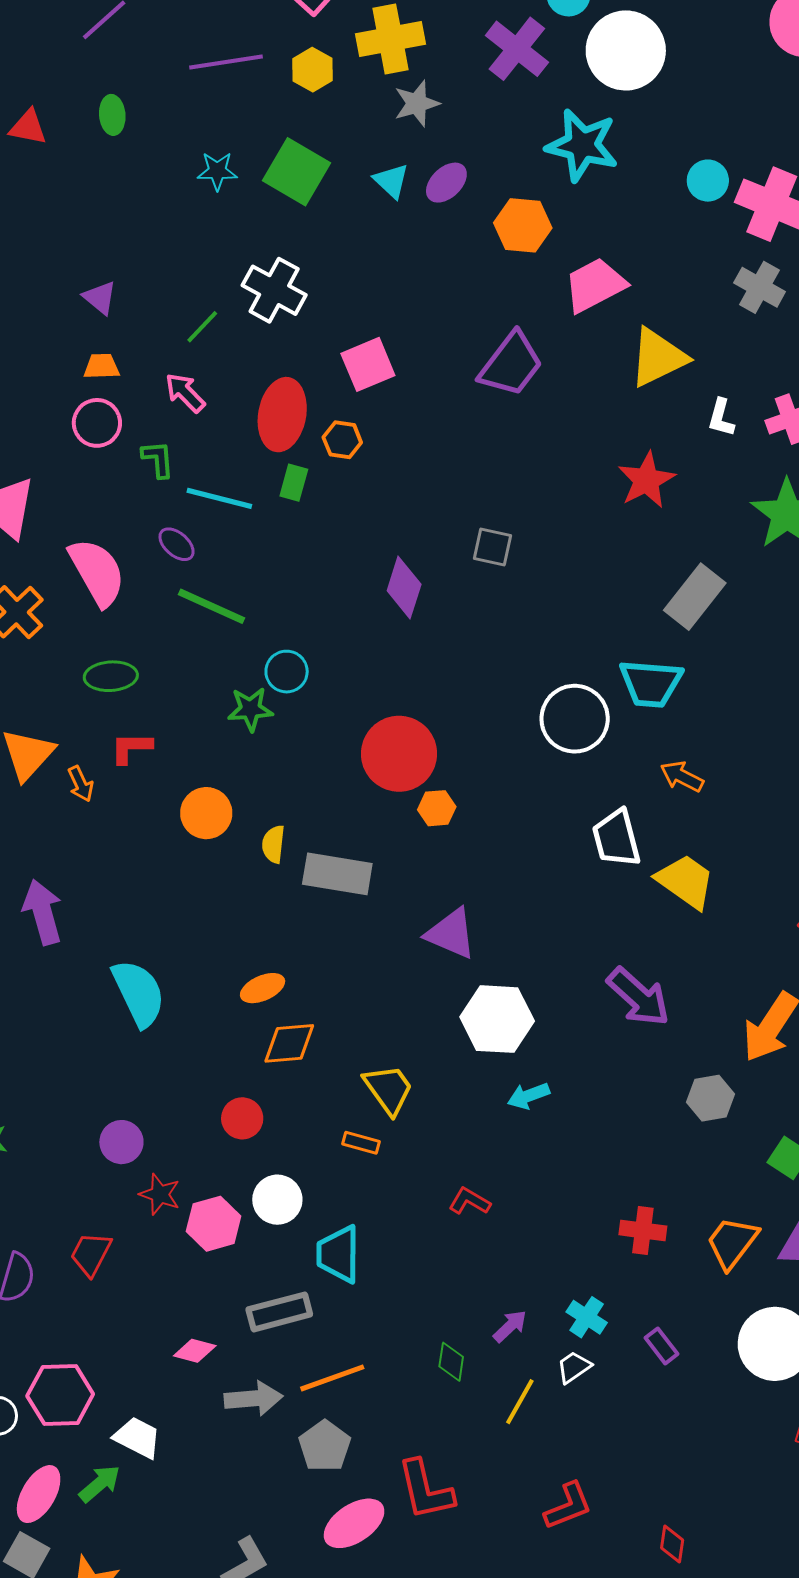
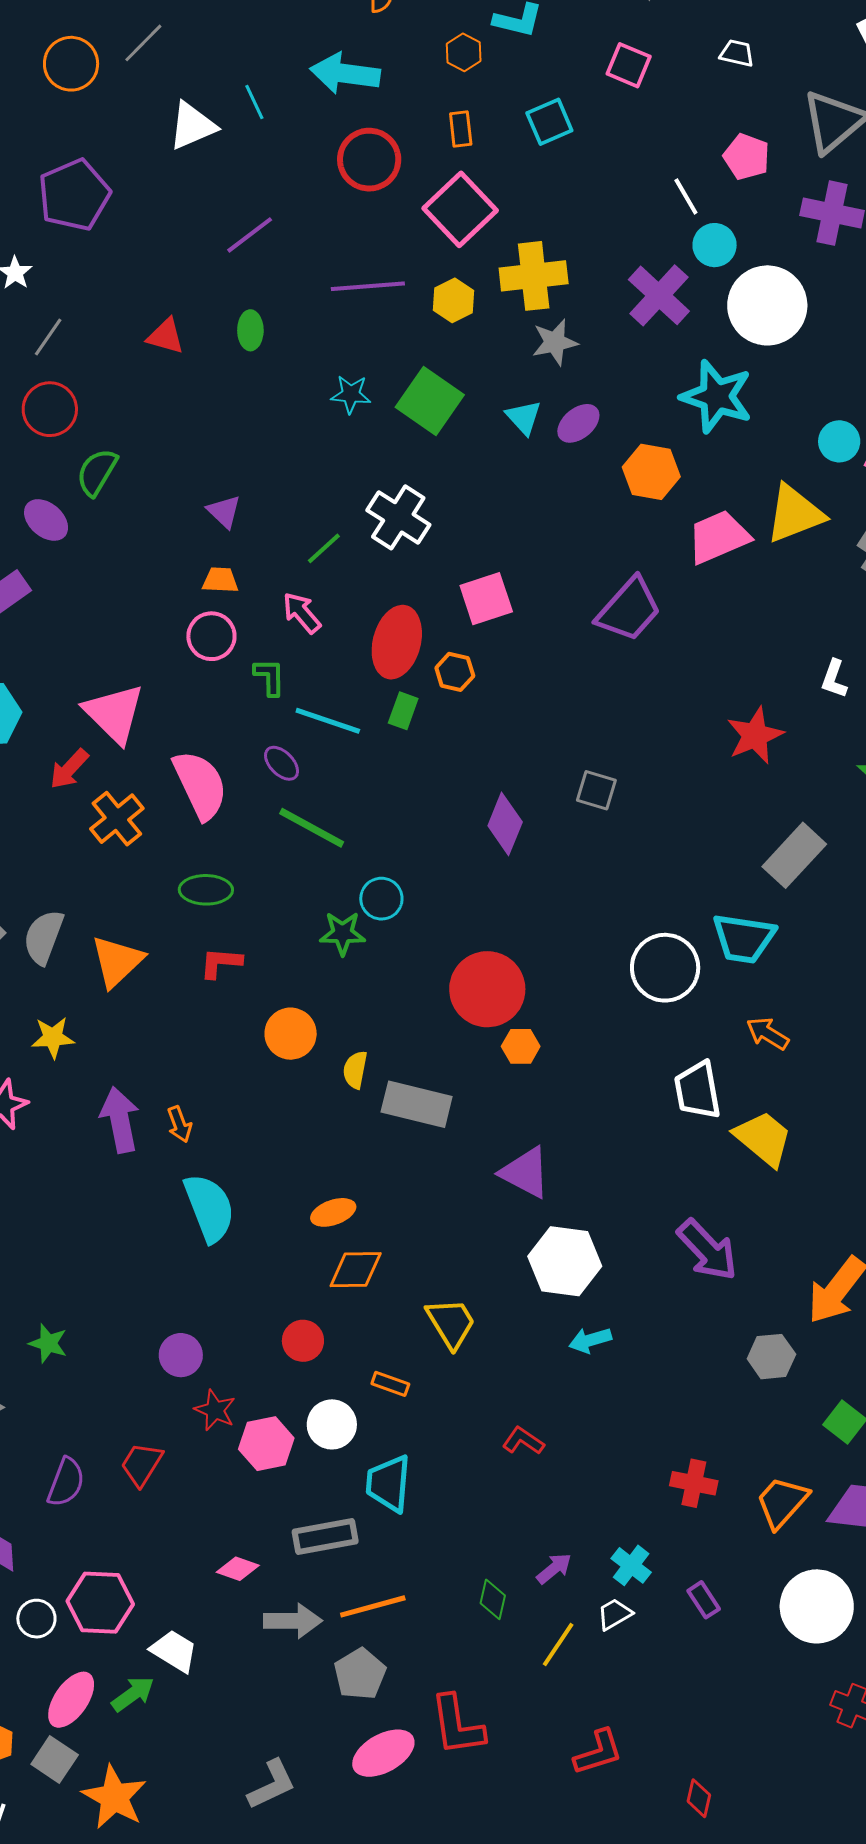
yellow triangle: (658, 357) -> (795, 514), moved
orange arrow: (81, 784) -> (179, 1124), moved
orange rectangle: (361, 1143) -> (390, 1384), moved

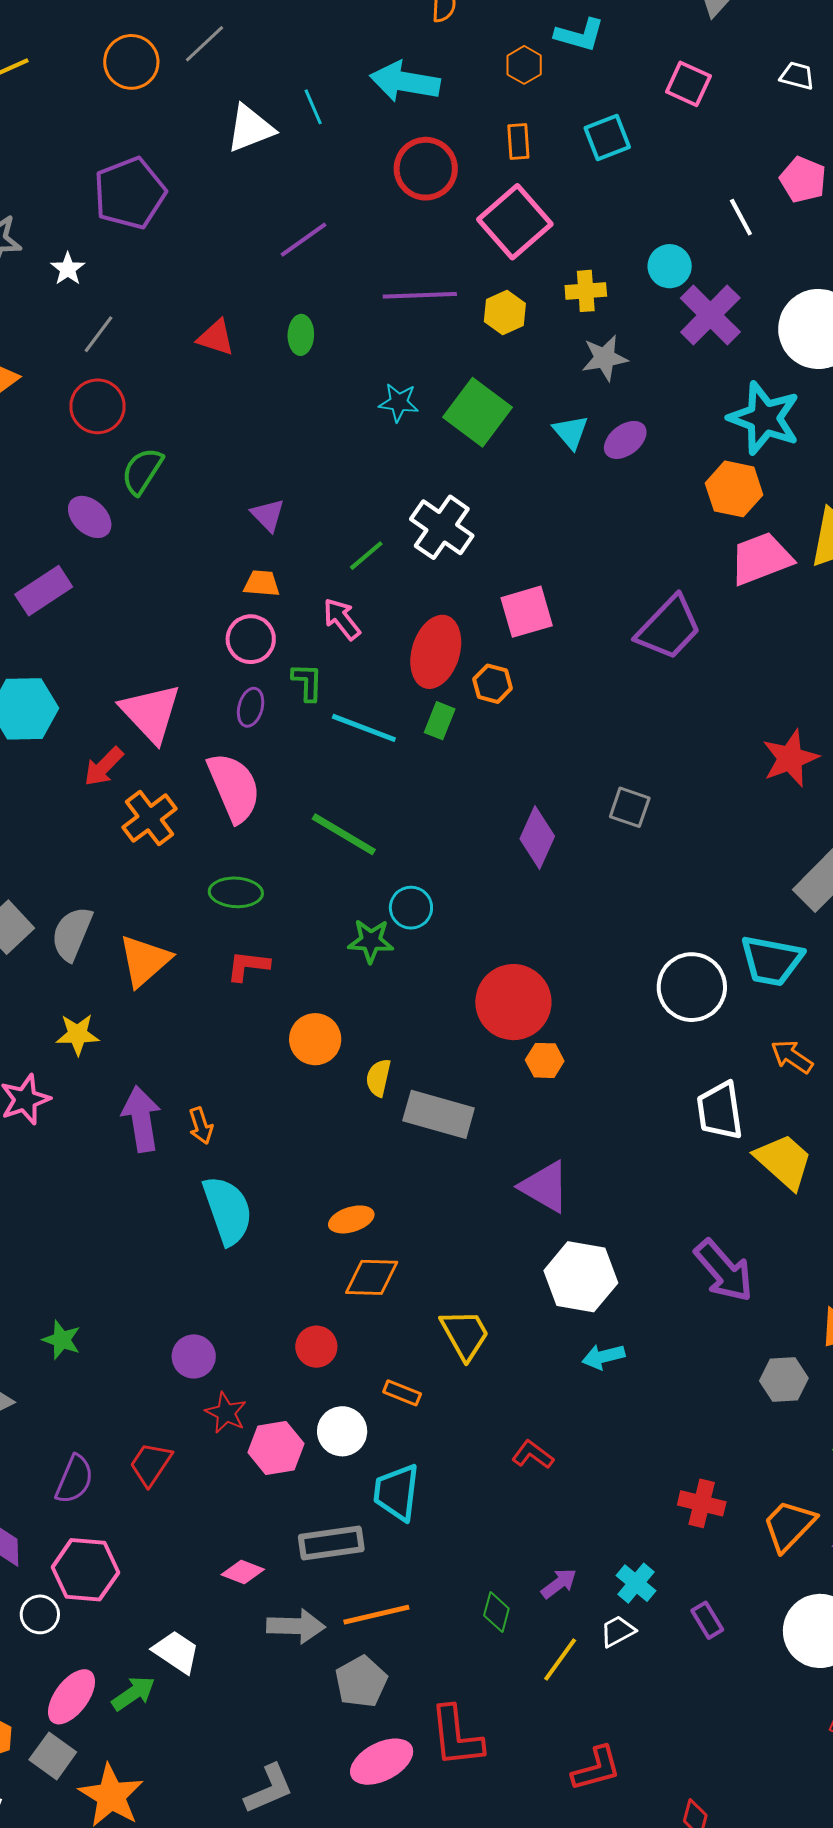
cyan circle: (715, 245) -> (670, 266), moved
yellow cross: (534, 276) -> (586, 291), size x0.6
orange hexagon: (651, 472) -> (734, 489), moved
purple ellipse: (282, 763) -> (251, 707), moved, turned 57
pink hexagon: (100, 1603) -> (85, 1570), moved

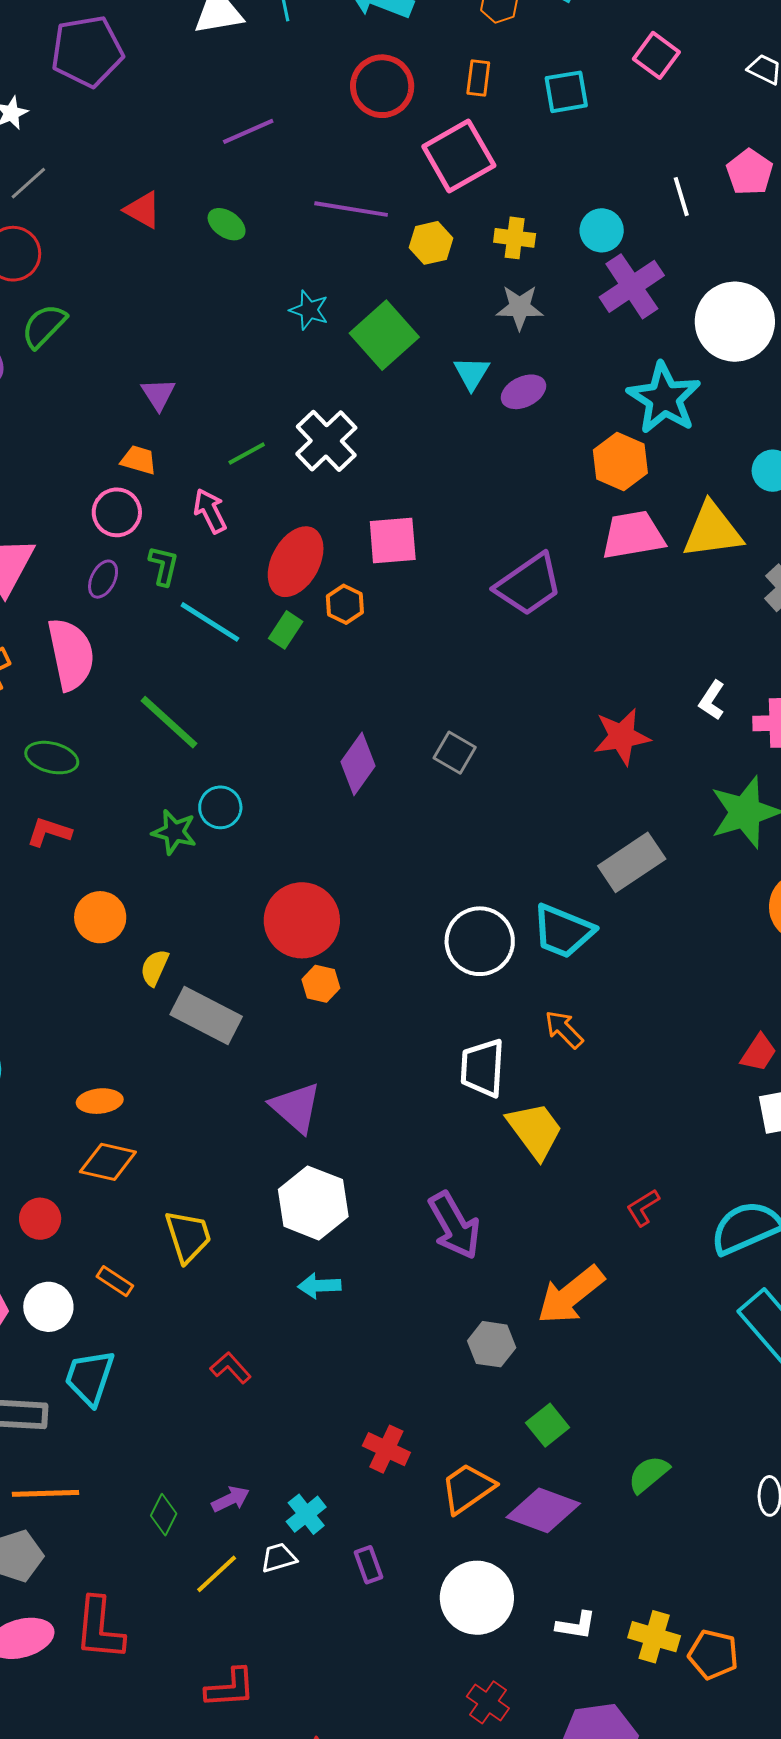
green ellipse: (301, 335) -> (227, 224), turned -69

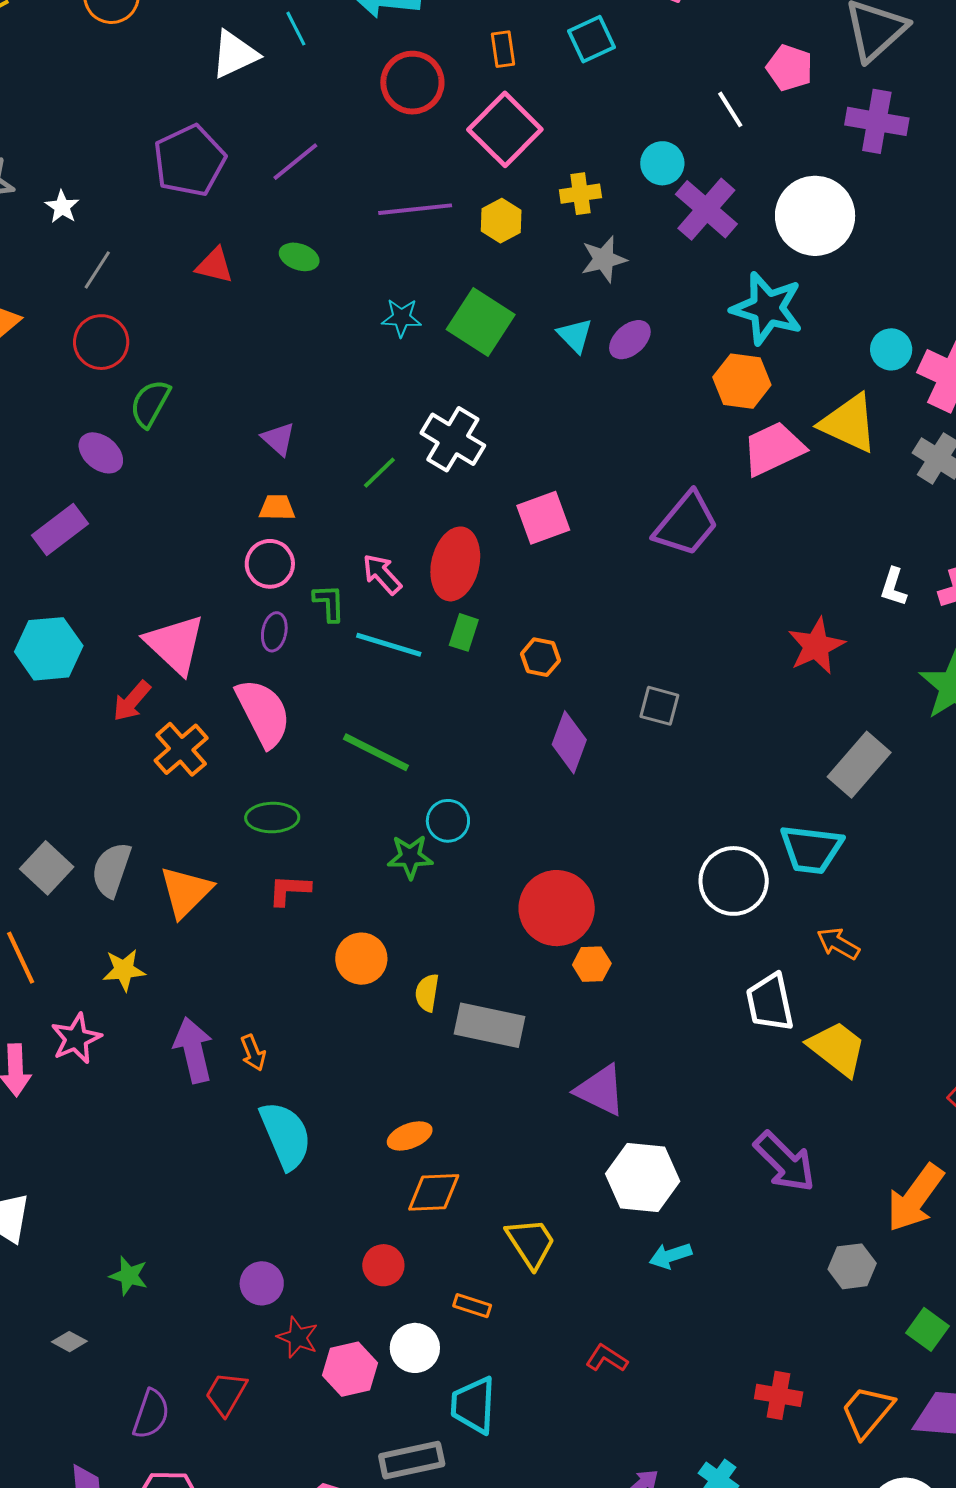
purple pentagon: (87, 51) -> (189, 161), moved
pink arrow: (210, 511) -> (382, 574), moved
yellow triangle: (712, 531) -> (849, 423), turned 48
orange hexagon: (345, 604) -> (540, 657), moved

